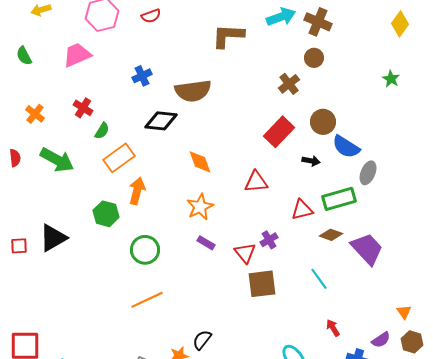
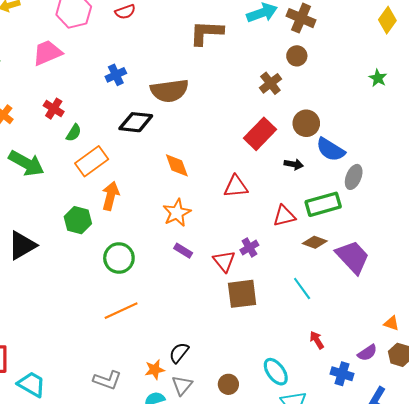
orange triangle: (404, 312) -> (392, 323), turned -35

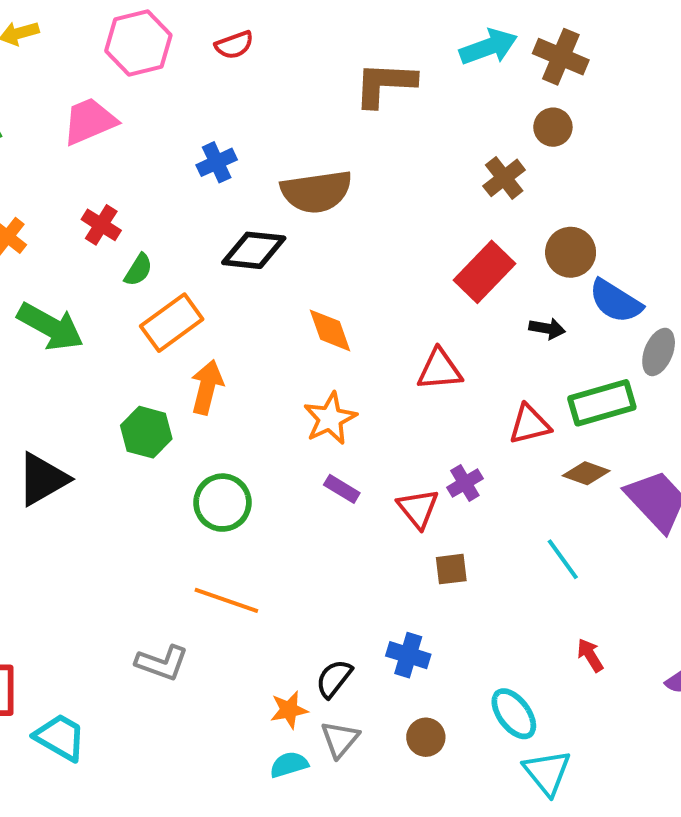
brown square: (242, 294) -> (451, 569), size x0.6
orange line: (121, 311) -> (226, 600), turned 44
blue cross: (342, 374) -> (408, 655), moved
gray L-shape: (107, 380) -> (162, 663), moved

